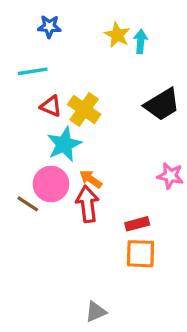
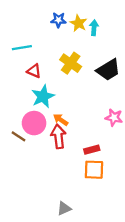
blue star: (49, 27) -> (58, 20), moved
yellow cross: (84, 109) -> (71, 63), moved

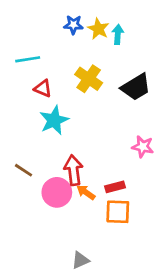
orange arrow: (61, 120) -> (86, 192), moved
pink circle: (34, 123) -> (57, 192), moved

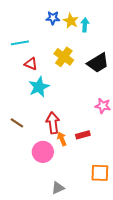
pink circle: (57, 192) -> (43, 152), moved
orange arrow: (86, 192) -> (62, 139), turned 32
orange square: (118, 212) -> (100, 173), moved

